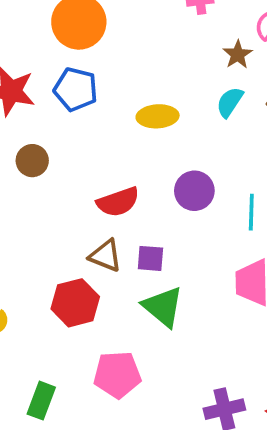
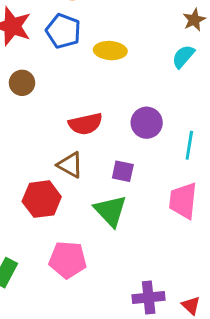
yellow ellipse: (158, 116) -> (110, 51), moved
purple square: (150, 258) -> (123, 171), moved

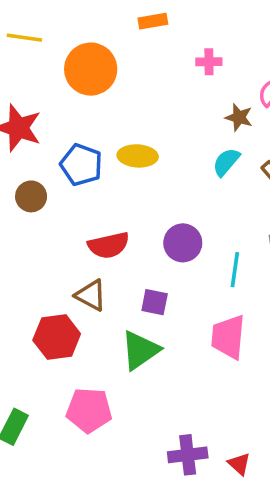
brown star: (194, 20) -> (239, 117), turned -30
blue pentagon: (63, 31) -> (81, 165), moved
green triangle: (110, 211) -> (140, 350), turned 39

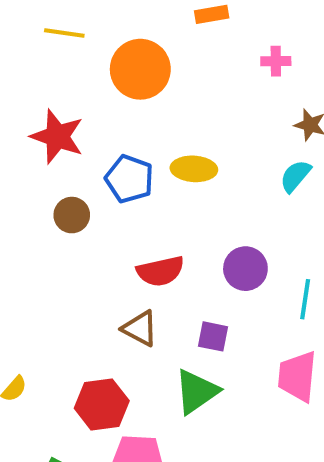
red hexagon: (57, 337) -> (102, 405), moved

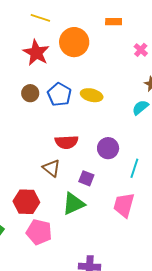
pink cross: (276, 61) -> (141, 50), turned 32
red star: (57, 136) -> (36, 53), moved
brown circle: (72, 215) -> (30, 93), moved

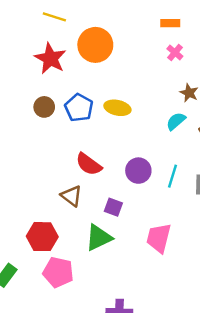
orange rectangle: (114, 22) -> (170, 23), moved
red semicircle: (66, 142) -> (89, 164), turned 40
cyan line: (134, 168) -> (173, 176), moved

